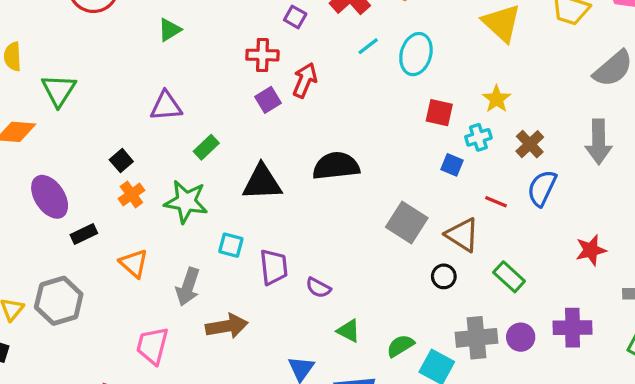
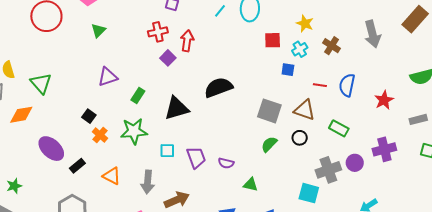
blue semicircle: (542, 188) -> (347, 85), moved
green semicircle: (400, 346) -> (269, 144), moved

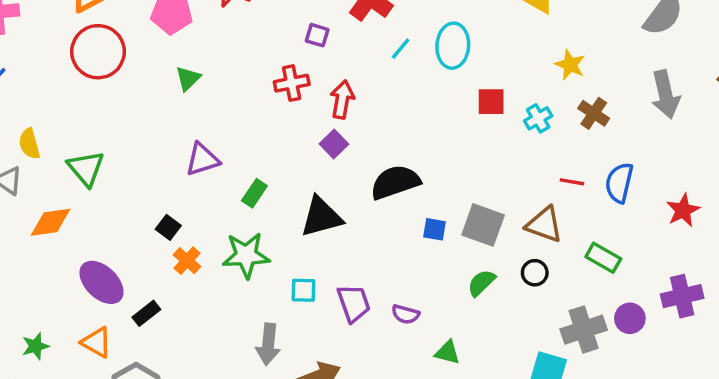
yellow star: (305, 23) -> (570, 65), moved
purple square: (168, 58) -> (334, 144), moved
blue square: (288, 70) -> (434, 229), moved
orange triangle: (112, 176) -> (96, 342), moved

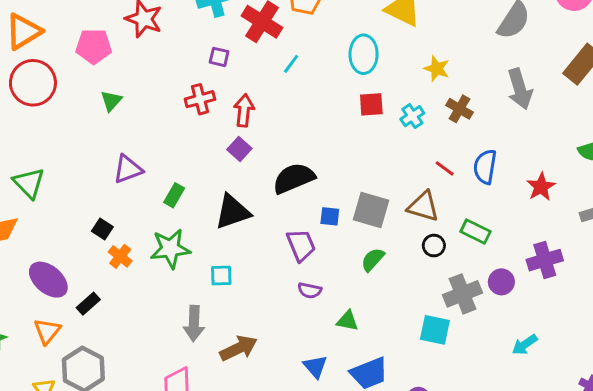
cyan ellipse: (453, 46) -> (364, 54), moved
red line: (572, 182) -> (445, 168), turned 30
black circle: (535, 273) -> (434, 246), moved
purple trapezoid: (354, 303) -> (301, 245), moved
orange triangle: (96, 342) -> (47, 331), turned 44

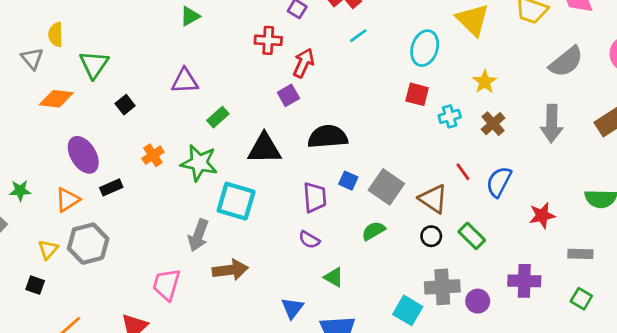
black square: (102, 229) -> (125, 105), moved
cyan square: (221, 275) -> (236, 201), size x1.8
purple circle: (501, 282) -> (478, 301), moved

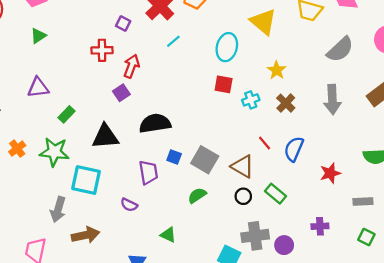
purple semicircle: (309, 240) -> (129, 205), moved
purple cross: (524, 281) -> (320, 226), size x0.7

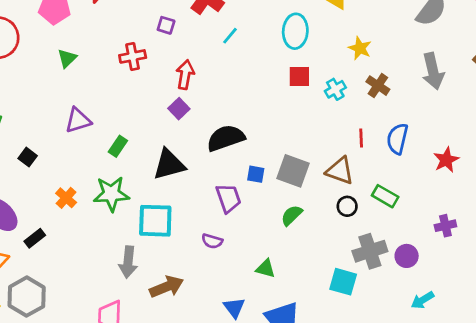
red cross: (102, 50) -> (133, 56), moved
red line: (265, 143) -> (361, 138), turned 48

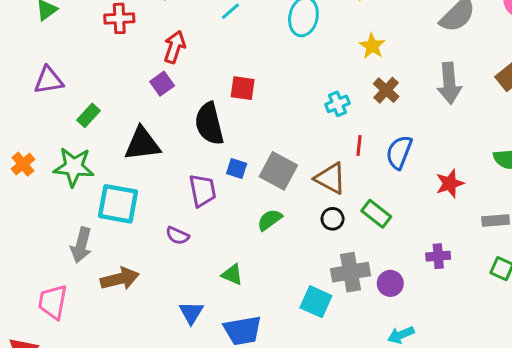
red square: (299, 76) -> (243, 88), moved
cyan cross: (335, 89) -> (337, 104), moved
black semicircle: (226, 138) -> (209, 124), turned -93

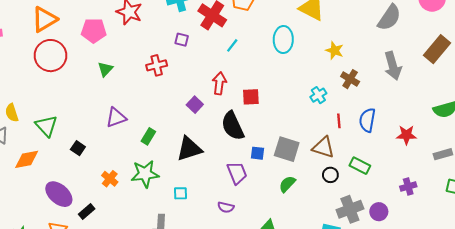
red arrow: (175, 47) -> (219, 83), moved
red star: (450, 183) -> (406, 135), turned 30
cyan square: (118, 204) -> (181, 193), size x0.5

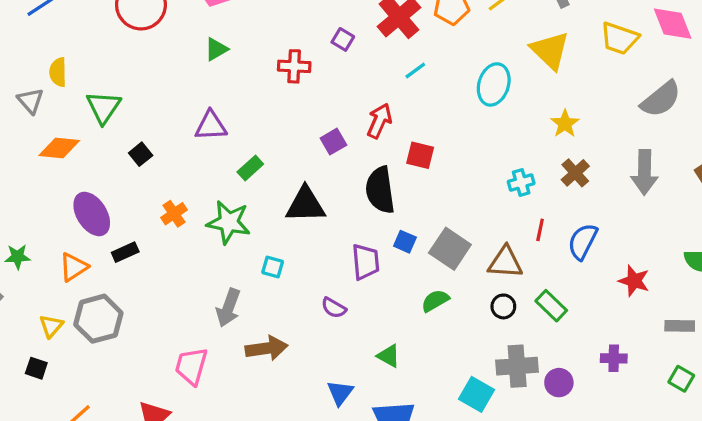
brown triangle: (323, 147) -> (505, 262), turned -30

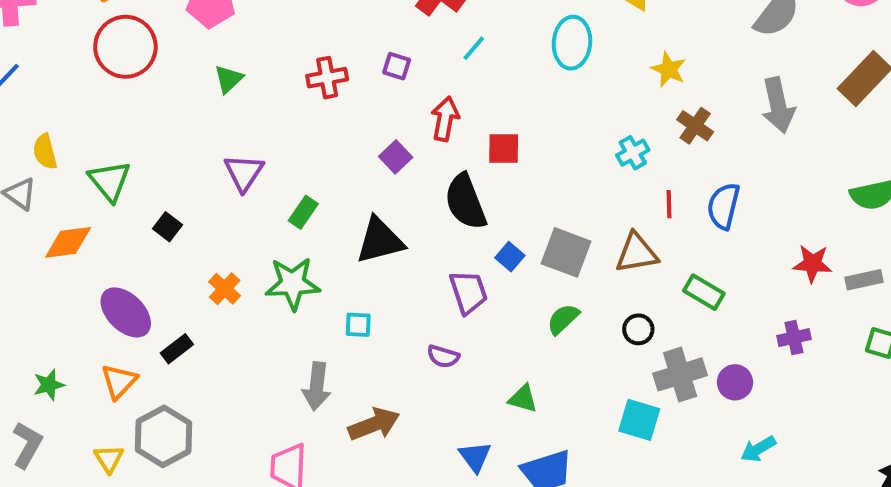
purple square: (343, 39) -> (397, 66), moved
purple triangle: (211, 126) -> (244, 173), turned -40
blue square: (405, 242) -> (510, 257), turned 30
red star: (634, 281) -> (812, 264), moved
black circle: (503, 306) -> (638, 329), moved

